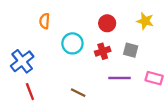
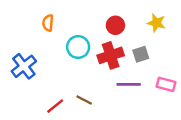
gray square: (131, 50) -> (141, 54), turned -32
red cross: (103, 51) -> (111, 55), size x1.5
red line: (30, 92) -> (55, 106), moved, turned 72

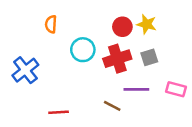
yellow star: (156, 23) -> (147, 24), moved
brown line: (84, 100) -> (112, 106), moved
red line: (55, 106) -> (59, 112), turned 36

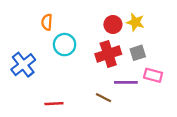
cyan circle: (83, 50) -> (65, 45), moved
pink rectangle: (176, 89) -> (153, 75), moved

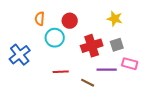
red circle: (113, 24) -> (70, 21), moved
red line: (54, 104) -> (61, 72), moved

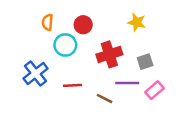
gray square: (117, 45) -> (145, 62), moved
blue cross: (20, 55) -> (36, 74), moved
pink rectangle: (130, 64) -> (155, 90), moved, turned -56

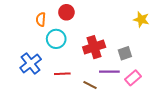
yellow star: (137, 22) -> (141, 19), moved
red circle: (83, 25) -> (66, 12), moved

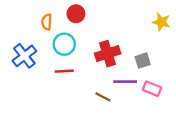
blue cross: (31, 64) -> (24, 56), moved
red line: (62, 74) -> (64, 71), moved
pink rectangle: (133, 78) -> (152, 89), turned 63

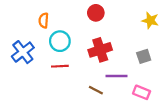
red circle: (76, 14) -> (96, 13), moved
gray square: (143, 61) -> (144, 56), moved
pink rectangle: (152, 89) -> (142, 92), moved

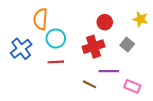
red circle: (96, 13) -> (105, 22), moved
orange semicircle: (44, 20) -> (41, 19), size x1.5
gray square: (144, 56) -> (127, 45), moved, turned -32

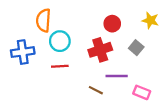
blue cross: (21, 49) -> (23, 52), turned 30

